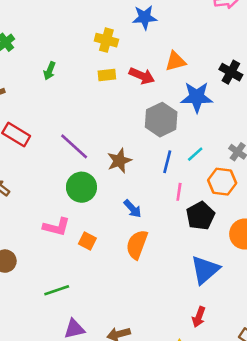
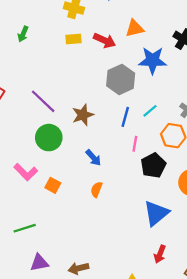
pink L-shape: (56, 227) -> (26, 172), turned 30
orange semicircle: (137, 245) -> (97, 189), size x0.6
red arrow: (199, 317) -> (160, 254), moved

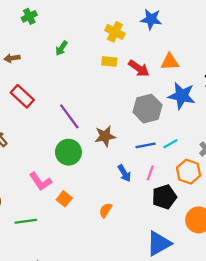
blue line: (125, 117) -> (146, 145), turned 54
blue arrow: (93, 158) -> (124, 173), moved
green line: (25, 228) -> (26, 221), moved

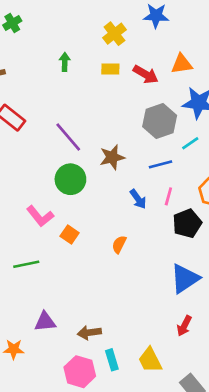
yellow cross: (115, 32) -> (114, 34), turned 30
green arrow: (61, 48) -> (65, 62), moved, turned 152
cyan line: (170, 144) -> (190, 143), moved

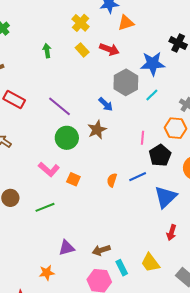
orange triangle: (182, 64) -> (126, 23), moved
yellow rectangle: (110, 69) -> (82, 50), turned 56
brown star: (112, 157) -> (97, 130), moved
blue line: (161, 164) -> (138, 177), moved
blue arrow: (138, 199) -> (106, 104), moved

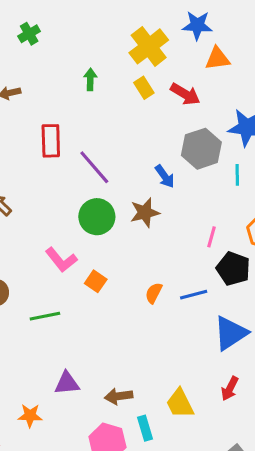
yellow cross: (81, 23) -> (149, 46), size x1.4
cyan line: (152, 95) -> (237, 175), turned -56
red rectangle: (14, 99) -> (51, 141), moved, turned 50
black pentagon: (160, 155) -> (233, 269), turned -30
yellow trapezoid: (150, 263) -> (180, 403), moved

